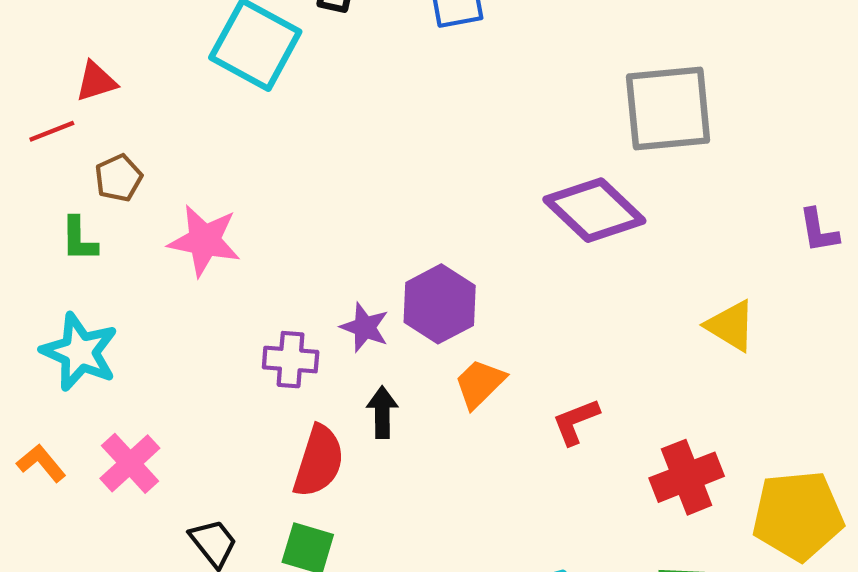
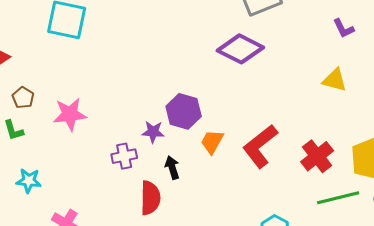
yellow triangle: (731, 326) -> (335, 80), moved
cyan star: (79, 352) -> (29, 181), size x0.7
red L-shape: (576, 422) -> (260, 146), size x1.8

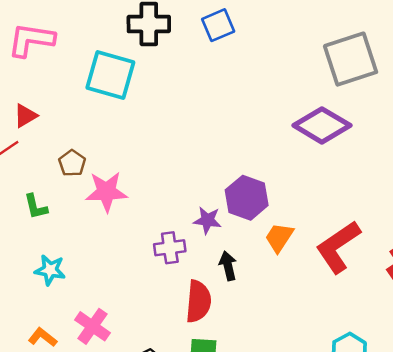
brown pentagon: (23, 98) -> (72, 163), moved

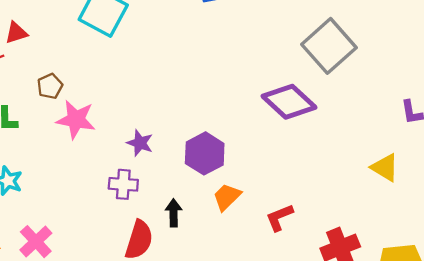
gray square: (351, 59) -> (329, 46), turned -36
purple star: (207, 220) -> (140, 143), moved
red L-shape: (338, 247) -> (279, 217), size x0.6

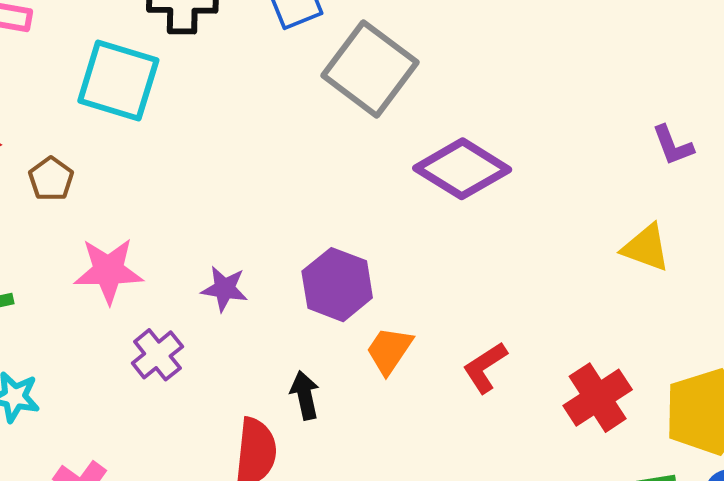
gray square: (329, 46) -> (370, 69), moved
brown pentagon: (50, 86) -> (51, 179), moved
purple cross: (123, 184) -> (157, 355), moved, turned -32

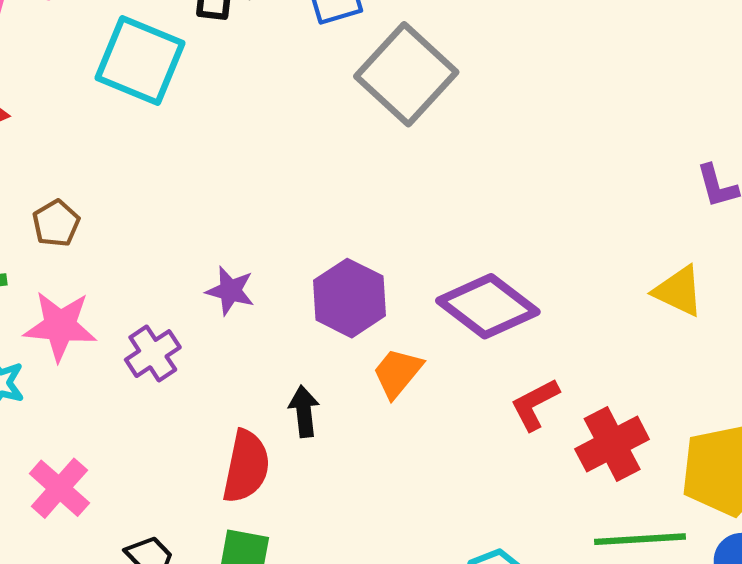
purple diamond: (462, 169) -> (488, 306), moved
brown pentagon: (51, 179) -> (56, 223), moved
pink star: (108, 271) -> (60, 326), moved
red L-shape: (485, 367) -> (535, 404), moved

